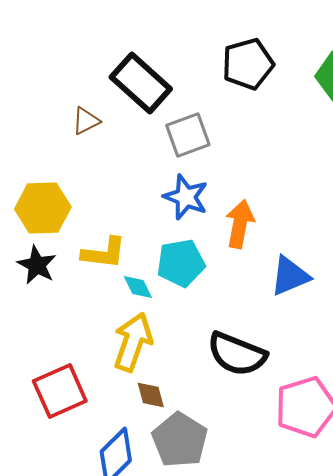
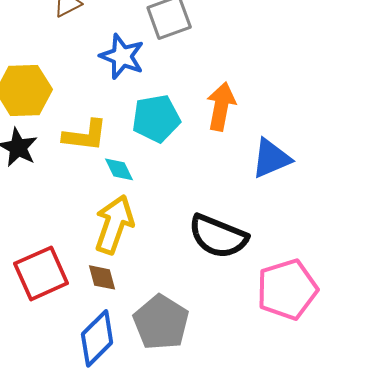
blue star: (186, 197) -> (122, 56), moved
cyan pentagon: (181, 263) -> (156, 118), moved
brown diamond: (151, 395) -> (102, 277), moved

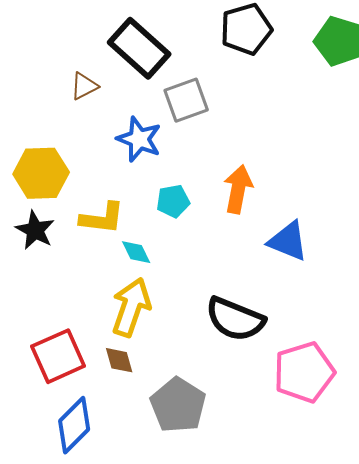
cyan pentagon: (156, 118) -> (173, 201), size x0.7
blue triangle: (271, 158) -> (288, 241), turned 45
blue diamond: (97, 338) -> (74, 425), moved

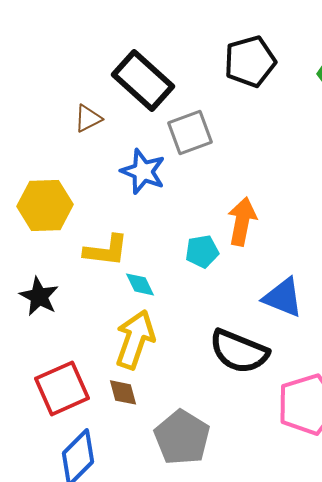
cyan pentagon: (173, 201) -> (202, 251), moved
black star: (35, 230) -> (39, 296), moved
blue triangle: (288, 241) -> (283, 297), moved

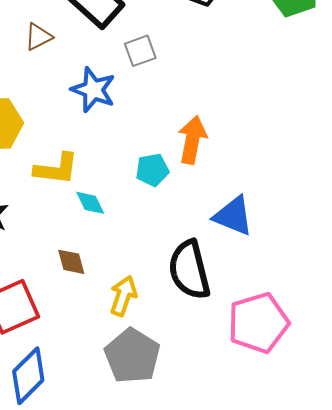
gray square: (190, 132) -> (140, 51), size x0.7
yellow arrow: (135, 339) -> (123, 296), moved, size x0.7
black semicircle: (239, 351) -> (189, 270), turned 54
brown diamond: (123, 392) -> (71, 262), moved

